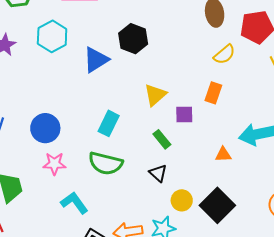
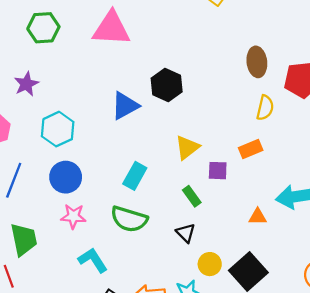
cyan hexagon: (52, 36) -> (58, 129), moved
yellow semicircle: (224, 54) -> (265, 108), turned -40
orange rectangle: (213, 93) -> (251, 149), turned 45

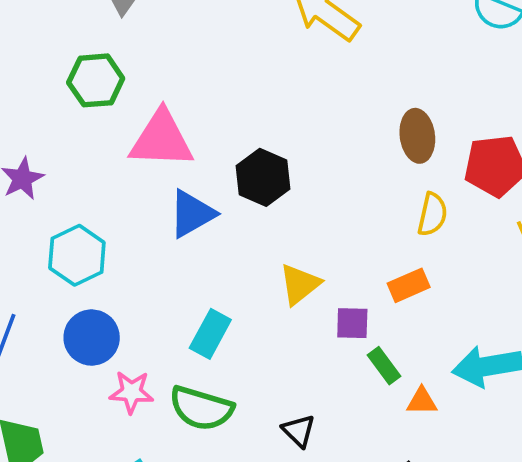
green hexagon: (43, 28) -> (96, 80), moved
pink triangle: (111, 29) -> (161, 139), moved
green rectangle: (192, 196) -> (384, 366), moved
pink star: (73, 216) -> (131, 392), moved

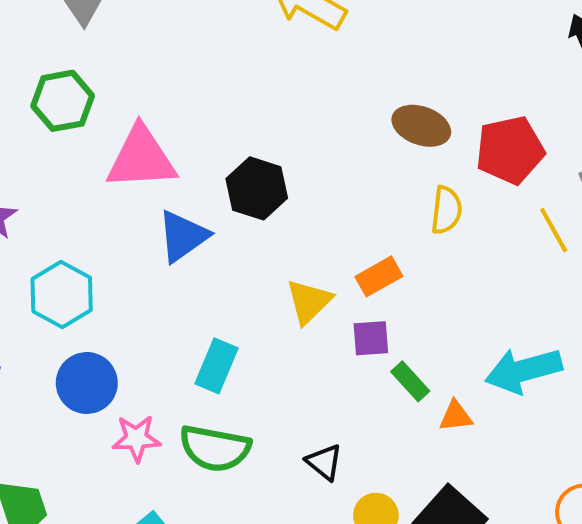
brown ellipse: (417, 136) -> (421, 126), turned -57
orange rectangle: (409, 285) -> (379, 276), moved

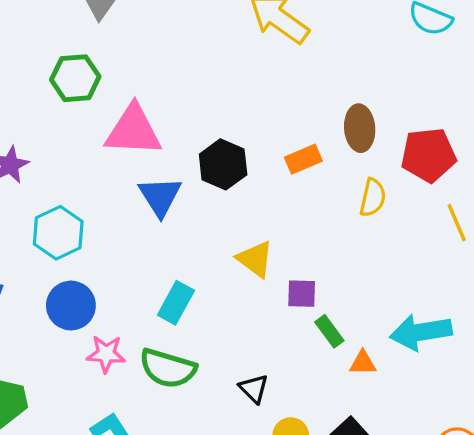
brown ellipse: (421, 126) -> (360, 128), turned 60
blue triangle: (183, 236) -> (160, 196), turned -33
orange rectangle: (379, 276) -> (303, 159), moved
yellow triangle: (309, 301) -> (255, 259), turned -45

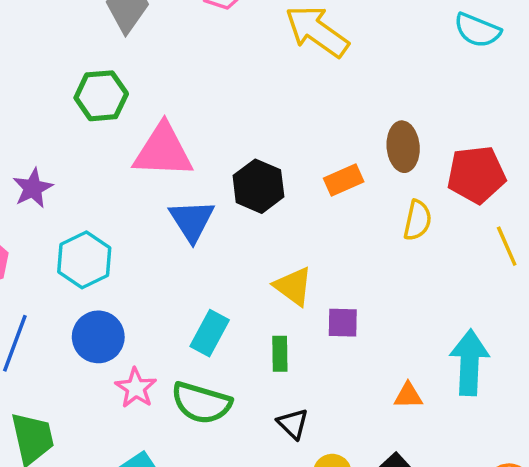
green rectangle: (329, 331) -> (280, 354), moved, turned 36
cyan arrow: (421, 332) -> (469, 363), turned 102
pink star: (106, 354) -> (136, 388), turned 30

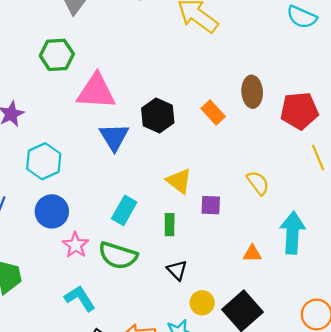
orange rectangle: (344, 180) -> (213, 113), turned 70
yellow semicircle: (417, 220) -> (258, 183), moved, turned -50

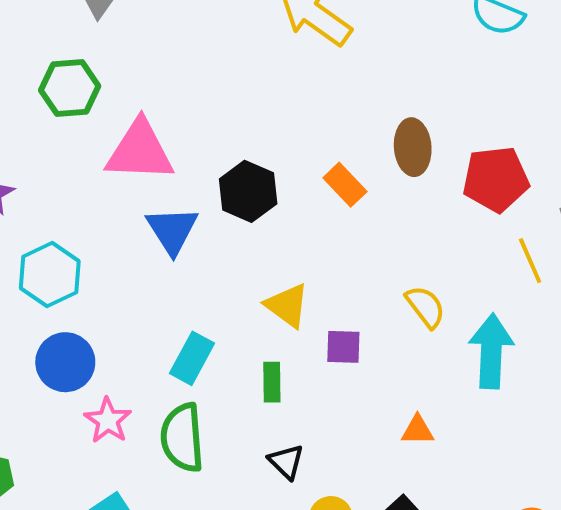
cyan arrow: (293, 233) -> (491, 351), moved
green semicircle: (118, 256) -> (182, 438), turned 69

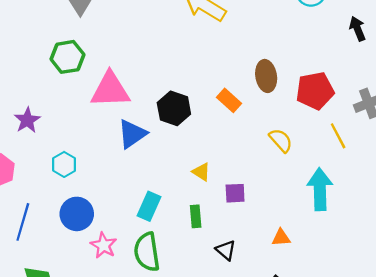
blue triangle: (172, 230) -> (132, 134), turned 32
cyan hexagon: (50, 275) -> (64, 164), size x0.7
yellow triangle: (287, 305) -> (201, 172), size x0.7
yellow semicircle: (425, 307) -> (281, 140), moved
black triangle: (286, 462) -> (226, 250), moved

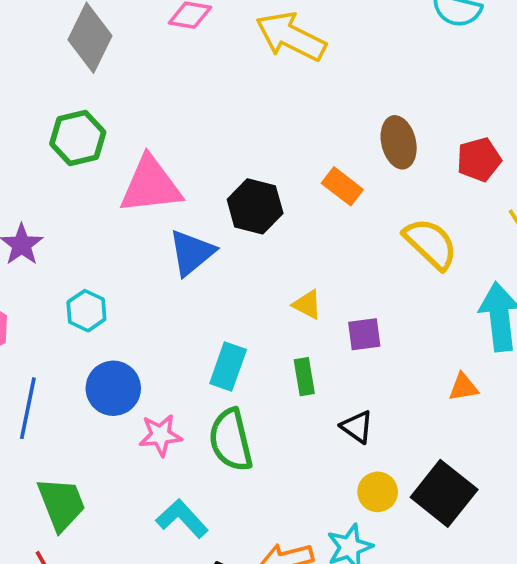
red pentagon: (315, 91) -> (479, 160), size x0.7
yellow semicircle: (281, 140) -> (431, 244), size x1.4
orange triangle: (281, 238) -> (463, 387), moved
pink star: (104, 245) -> (160, 435), turned -30

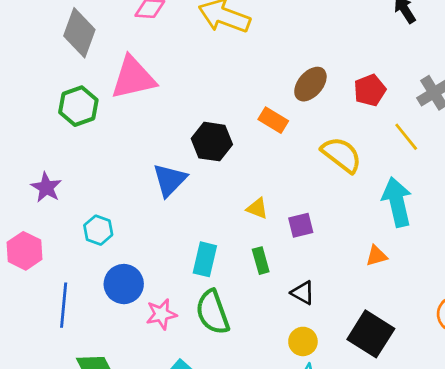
brown ellipse: (399, 142) -> (310, 84), turned 60
pink triangle: (151, 185) -> (133, 78), moved
yellow circle: (378, 492) -> (303, 341), moved

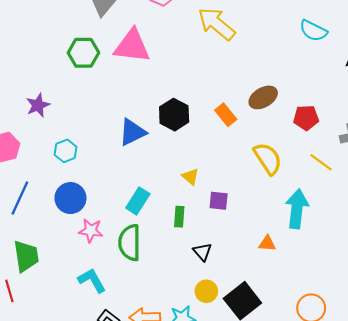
yellow line: (406, 137) -> (321, 162), turned -35
yellow circle: (303, 341) -> (206, 291), moved

